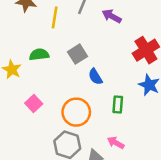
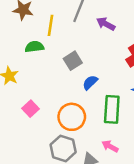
green semicircle: (39, 54) -> (34, 47), moved
blue semicircle: (95, 77) -> (90, 82), turned 77
green rectangle: (118, 105) -> (112, 109), size x1.6

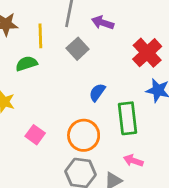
gray square: (73, 61) -> (78, 49), moved

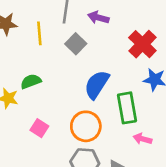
green semicircle: (27, 64) -> (31, 81), moved
blue semicircle: (97, 92) -> (97, 85), size x1.6
pink arrow: (133, 161) -> (142, 139), moved

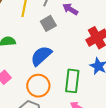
blue semicircle: (97, 85) -> (41, 56), moved

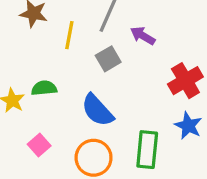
blue semicircle: (41, 56) -> (97, 110), turned -90

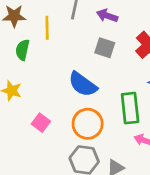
gray square: (108, 59) -> (105, 48), moved, turned -30
green semicircle: (44, 88) -> (22, 50), moved, turned -60

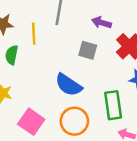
purple arrow: (107, 16) -> (101, 23), moved
pink square: (41, 123) -> (31, 122), size x1.5

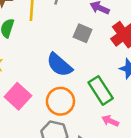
green rectangle: (113, 105) -> (101, 90), turned -32

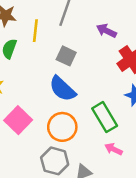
gray square: (83, 33) -> (66, 56), moved

